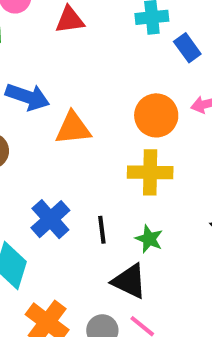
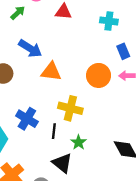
blue rectangle: (187, 48) -> (123, 51), moved
yellow cross: (150, 172) -> (70, 108), moved
blue cross: (50, 219) -> (27, 119), turned -30

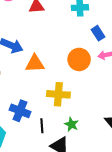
black line: (54, 131) -> (42, 126), moved

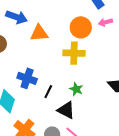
yellow cross: (58, 94) -> (74, 53), moved
black line: (42, 126) -> (48, 92), turned 32

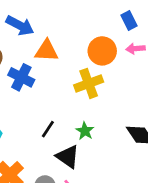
yellow cross: (74, 53) -> (89, 83), turned -30
blue cross: (27, 78) -> (21, 77), moved

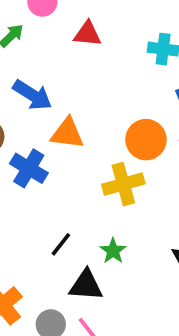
black triangle: (68, 157) -> (86, 285), turned -35

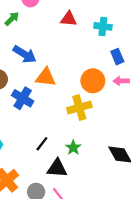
red triangle: (87, 34) -> (69, 19), moved

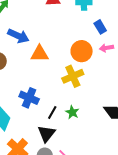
blue cross: (23, 98) -> (29, 98), moved
black line: (42, 144) -> (52, 113), moved
black triangle: (57, 168) -> (47, 134), moved, turned -48

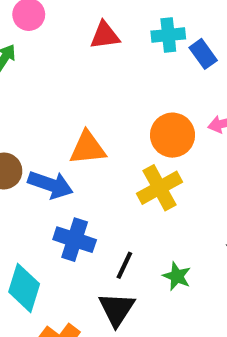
blue rectangle: (100, 27) -> (203, 54), moved
blue arrow: (18, 36) -> (50, 185), moved
green star: (72, 112) -> (177, 276), moved

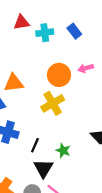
cyan cross: (168, 35) -> (45, 33), moved
black triangle: (117, 309) -> (43, 168), moved

